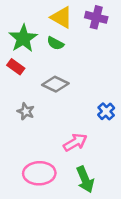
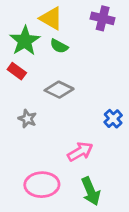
yellow triangle: (62, 17) -> (51, 18), moved

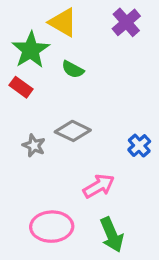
purple cross: (103, 18) -> (126, 22), turned 35
green semicircle: (59, 46) -> (73, 69), moved
gray diamond: (59, 90) -> (73, 131), moved

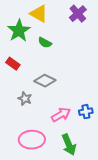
red rectangle: (21, 87) -> (13, 64), moved
gray star: (34, 146) -> (25, 99), moved
blue cross: (139, 146) -> (86, 112), moved, turned 32

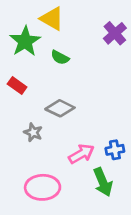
purple cross: (78, 14) -> (115, 33), moved
green arrow: (69, 145) -> (103, 182), moved

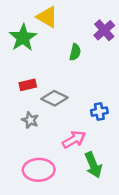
green semicircle: (60, 57) -> (75, 52), moved, turned -105
red rectangle: (17, 86) -> (28, 85), moved, turned -49
blue cross: (115, 150) -> (99, 112), moved

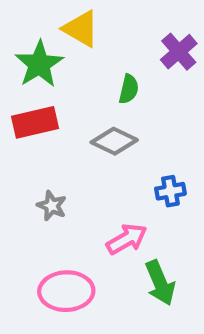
red rectangle: (28, 85) -> (35, 122), moved, size x1.5
gray diamond: (54, 98) -> (114, 141), moved

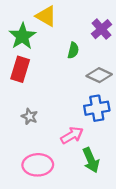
red rectangle: (35, 122) -> (20, 69), turned -60
gray diamond: (114, 141) -> (99, 75), moved
blue cross: (170, 191) -> (97, 108), size x1.5

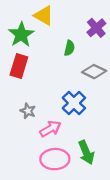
blue cross: (97, 108) -> (74, 103), moved, turned -35
pink arrow: (72, 135) -> (50, 129), moved
pink ellipse: (38, 165) -> (55, 159), moved

